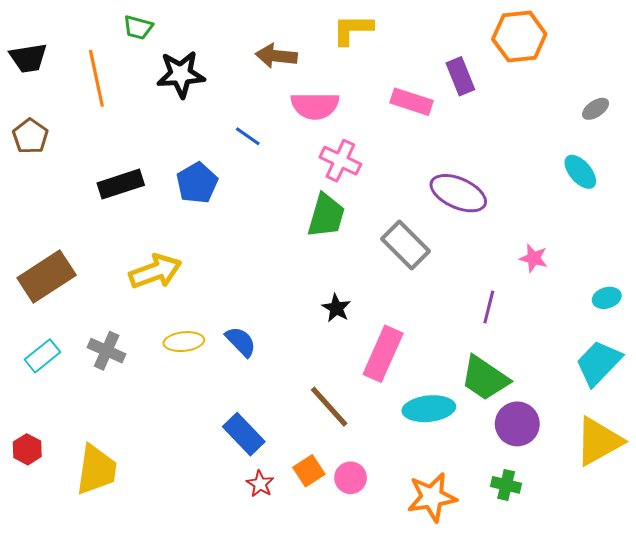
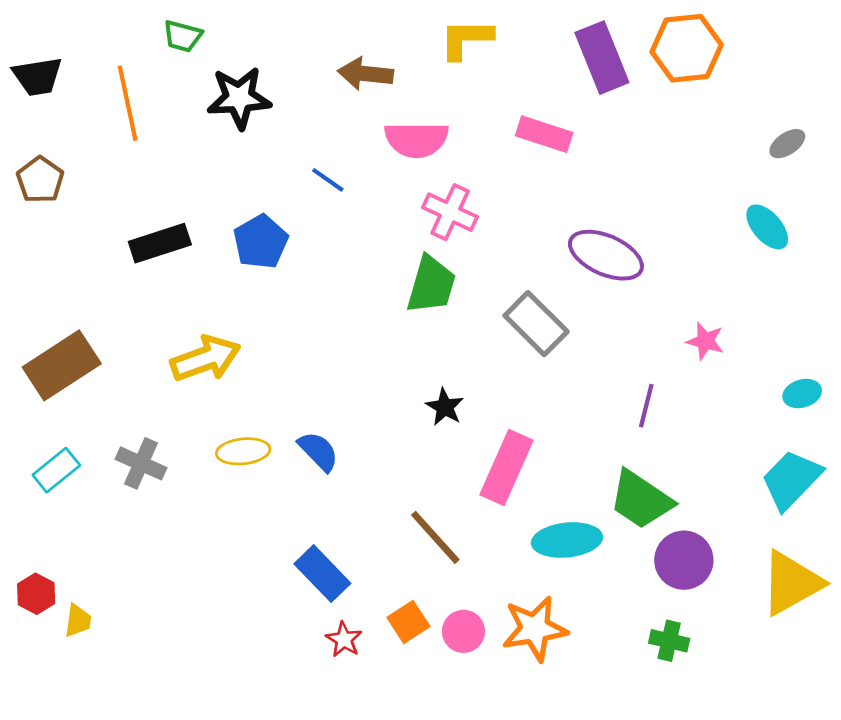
purple rectangle: (460, 76) -> (602, 58), moved, size x1.4
yellow trapezoid: (96, 470) -> (78, 621), moved, size x0.5
orange star: (432, 497) -> (535, 629), moved

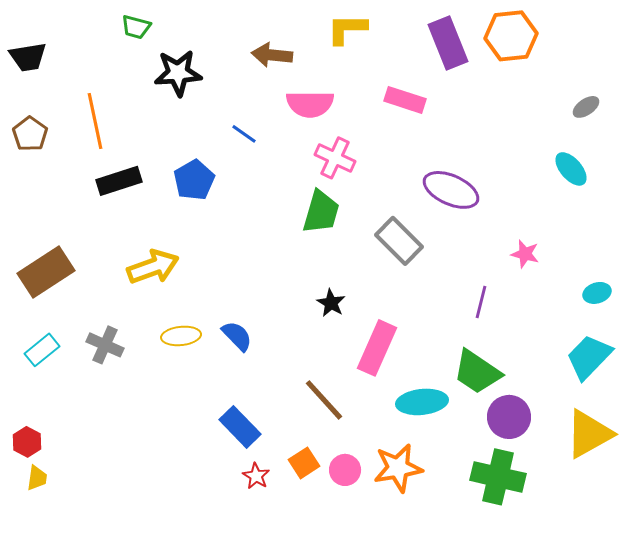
orange line: (128, 103) -> (95, 121), moved
yellow trapezoid: (78, 621) -> (37, 478), moved
green cross: (669, 641) -> (498, 477), size x1.8

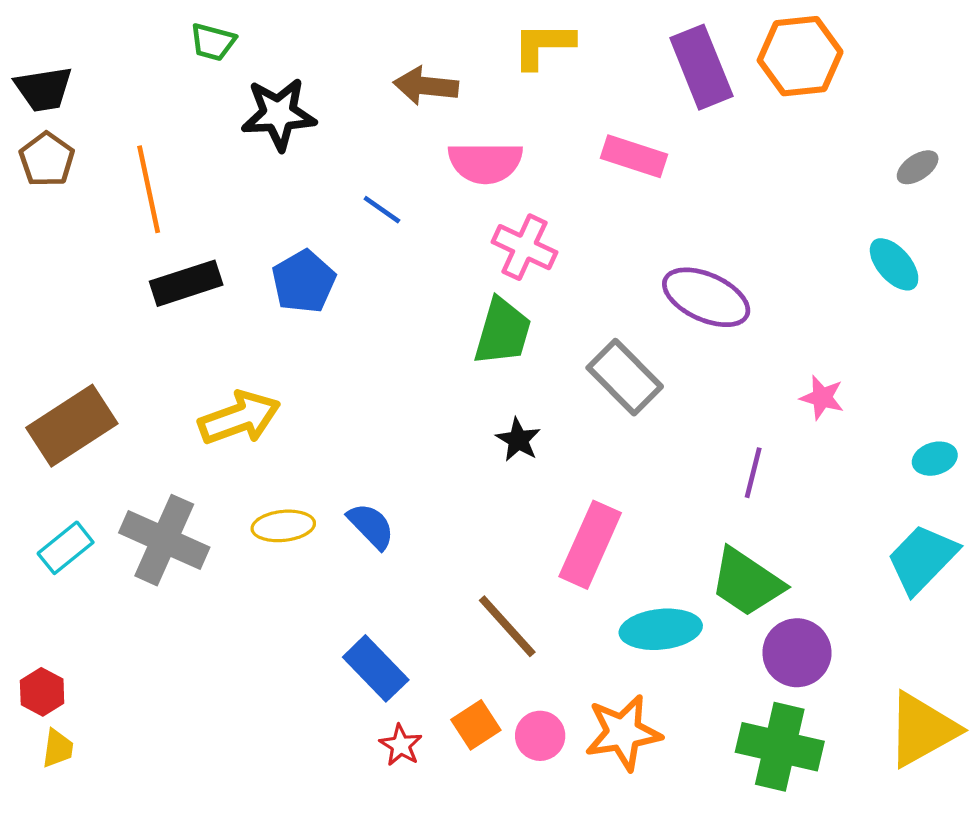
brown pentagon: (30, 134) -> (47, 159), moved
black star: (331, 303) -> (518, 440), moved
gray cross: (105, 345) -> (164, 540), size x1.5
yellow triangle: (589, 434) -> (922, 730), moved

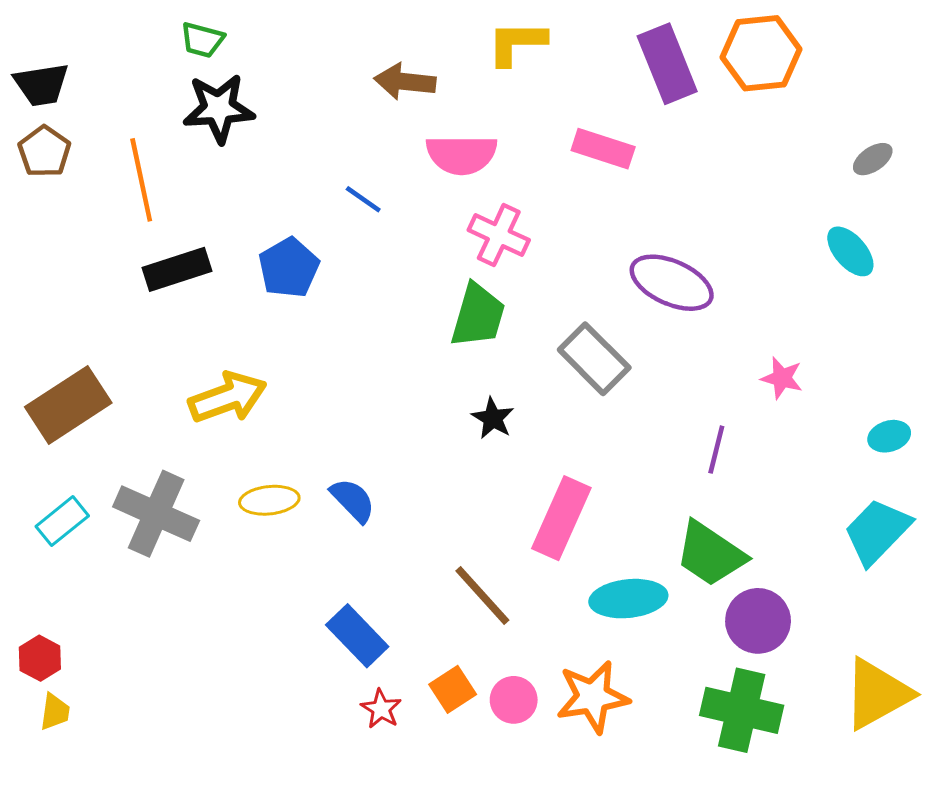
black star: (279, 114) -> (219, 108), moved

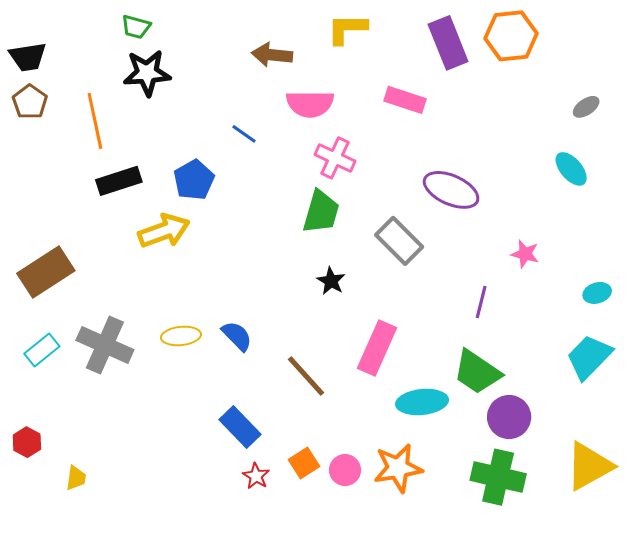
yellow arrow: (228, 397) -> (164, 231), moved
brown line: (482, 596) -> (306, 376), moved
yellow trapezoid: (55, 712) -> (76, 478), moved

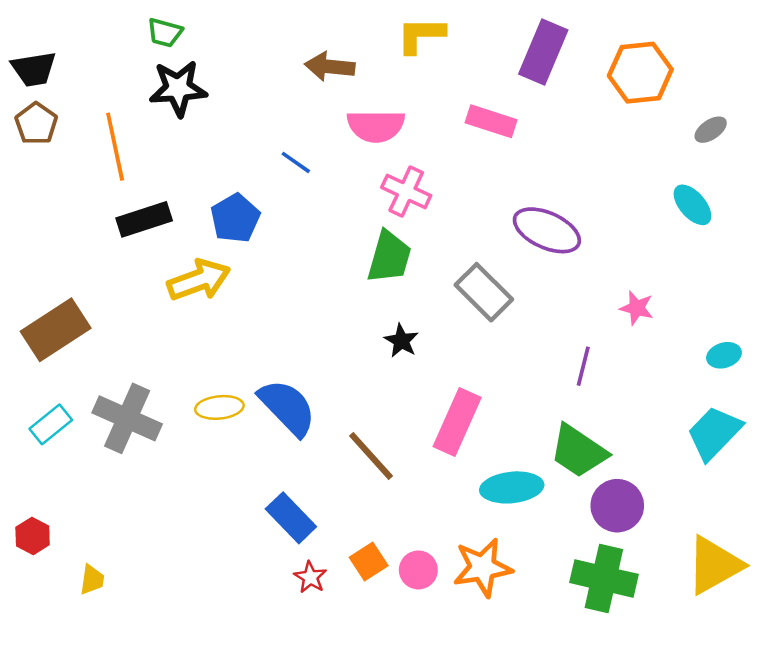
orange hexagon: (511, 36) -> (640, 73), moved
purple rectangle: (448, 43) -> (543, 52), turned 45
blue semicircle: (237, 336) -> (287, 407), size x1.6

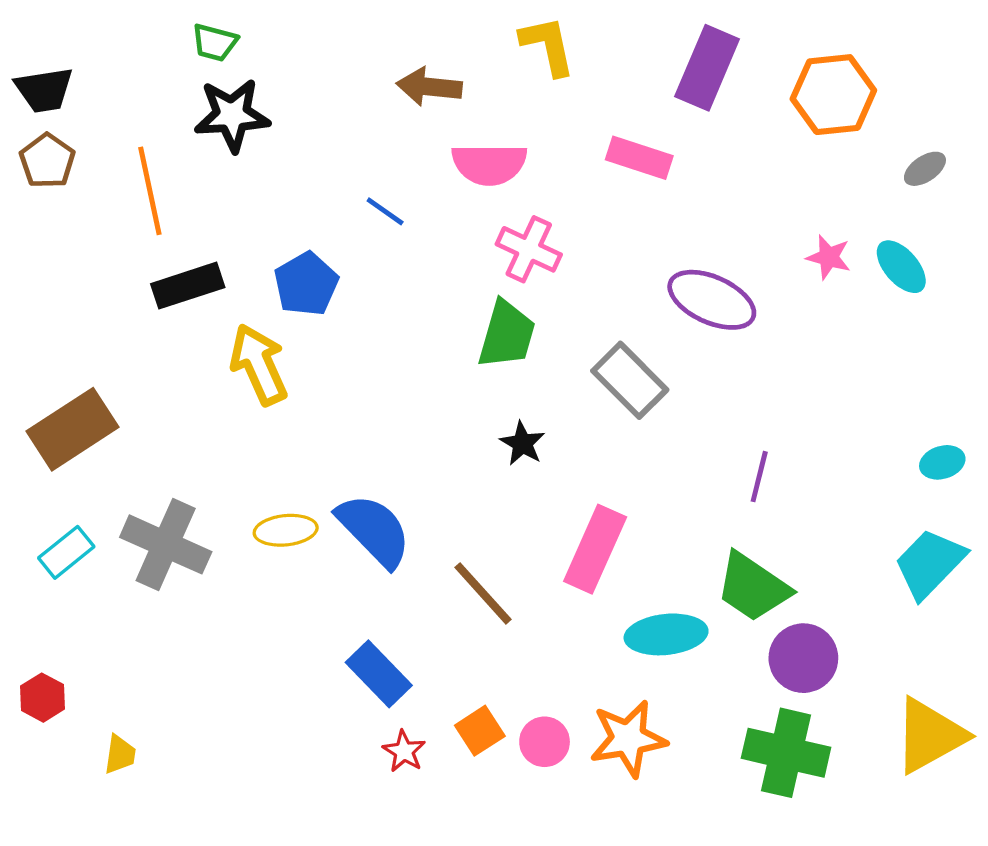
yellow L-shape: (421, 35) -> (548, 46), turned 78
yellow arrow: (199, 280) -> (259, 365), turned -94
pink star: (637, 308) -> (829, 257), moved

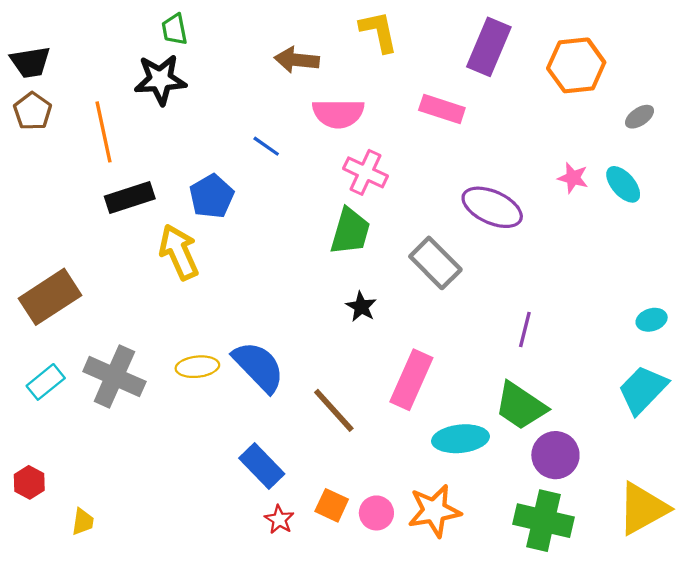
green trapezoid: (215, 43) -> (174, 29), moved, turned 64
orange square: (480, 731) -> (332, 505), turned -32

